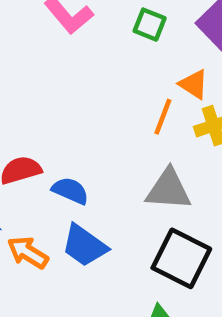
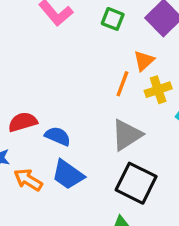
orange triangle: (194, 84) -> (144, 61), turned 45
gray triangle: (168, 190) -> (127, 135), turned -36

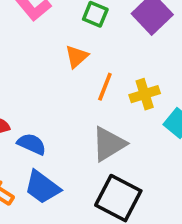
orange triangle: (144, 61) -> (77, 57), moved

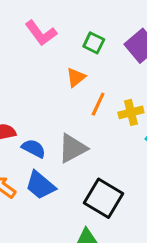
gray triangle: (109, 144) -> (73, 148), moved

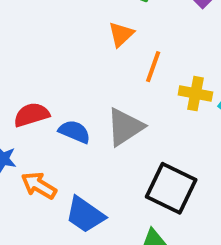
yellow cross: (131, 112) -> (195, 94), moved, turned 30
blue trapezoid: (40, 185) -> (85, 215), moved

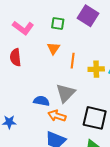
red semicircle: (31, 115) -> (15, 57), moved, turned -66
orange arrow: (39, 185) -> (57, 116), moved

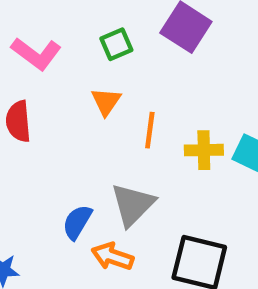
green square: (58, 23) -> (116, 44), turned -32
blue semicircle: (41, 101) -> (77, 222), turned -70

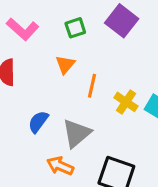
yellow cross: (204, 150) -> (126, 102), turned 30
blue semicircle: (77, 222) -> (38, 122), moved

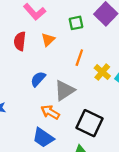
green square: (75, 28) -> (76, 23), moved
orange triangle: (65, 65) -> (48, 40), moved

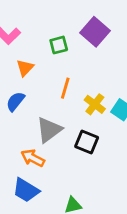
blue semicircle: (38, 79) -> (15, 101), moved
black square: (90, 123) -> (87, 142), moved, size x0.7

